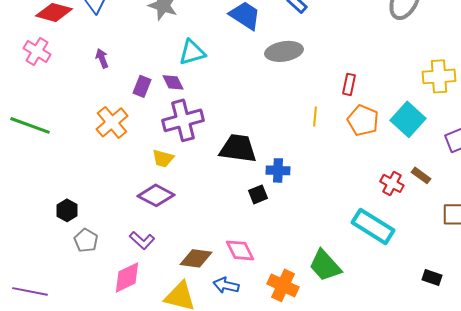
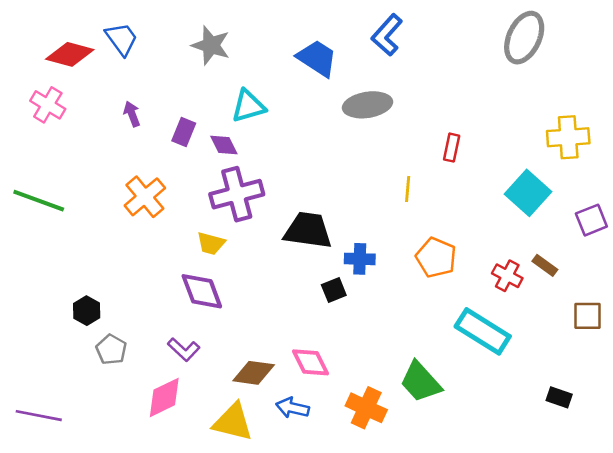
purple rectangle: (142, 86) -> (184, 132), moved
orange pentagon: (363, 120) -> (436, 258), moved
purple diamond: (156, 195) -> (202, 291), turned 42

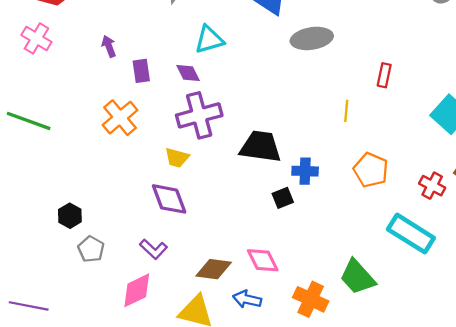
purple rectangle: (184, 132) -> (141, 71), moved, turned -30

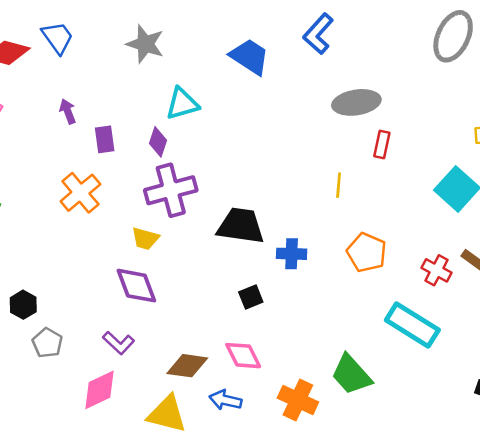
gray ellipse: (312, 38) -> (356, 102), moved
purple diamond: (188, 73) -> (158, 142), turned 45
black square: (283, 198) -> (251, 297), moved

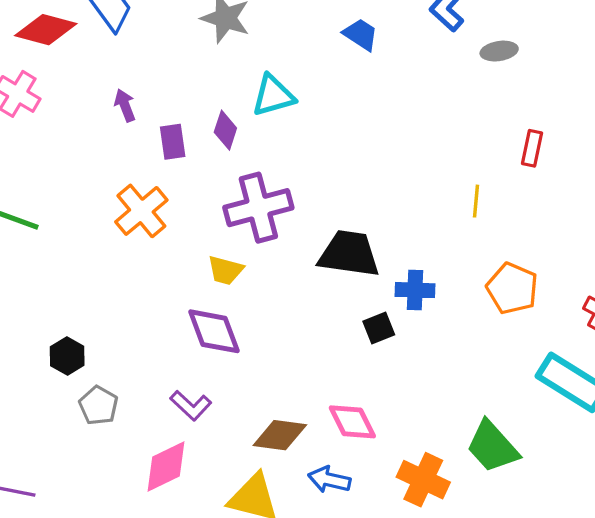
blue trapezoid: (250, 57) -> (361, 35), size x0.7
gray ellipse: (356, 102) -> (499, 51), moved, size x0.6
purple diamond: (158, 142) -> (225, 130), moved
black square: (251, 297) -> (379, 328), moved

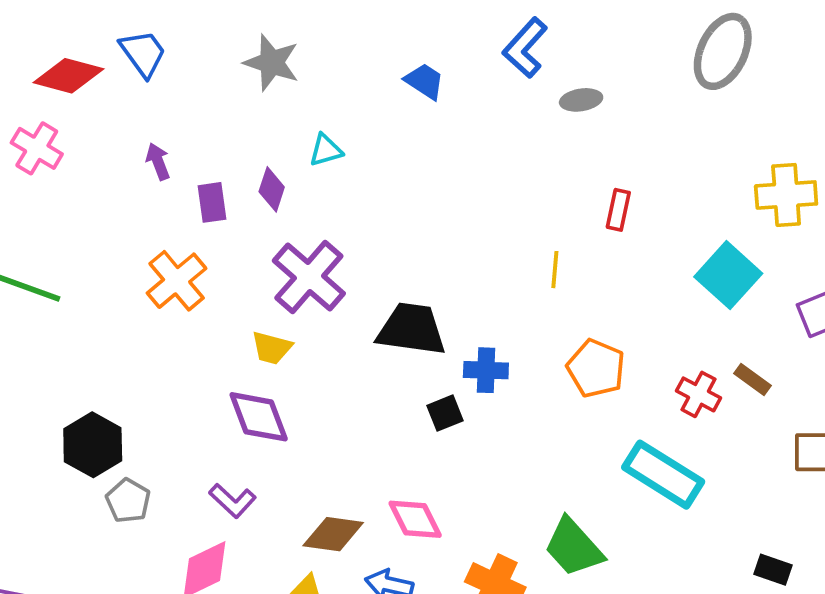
cyan triangle: (273, 96) -> (326, 150), size x0.7
purple cross: (258, 208) -> (309, 277), turned -34
black hexagon: (67, 356) -> (93, 445), size x1.5

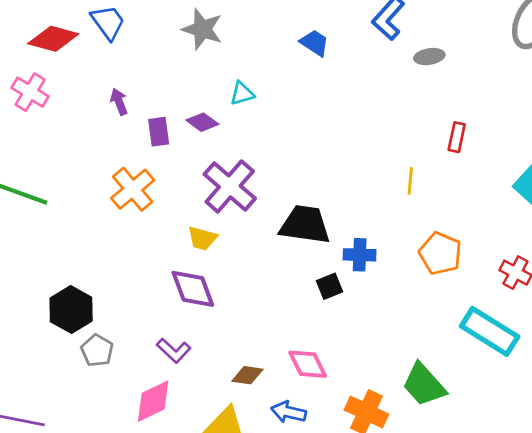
purple diamond: (272, 189) -> (202, 122), turned -72
brown diamond: (333, 534) -> (247, 375), size x0.7

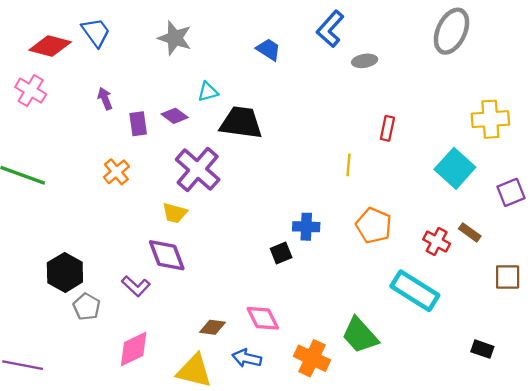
orange cross: (133, 189) -> (116, 172), size x0.7
black trapezoid: (305, 225) -> (241, 123), moved
purple L-shape: (174, 351) -> (136, 286), moved

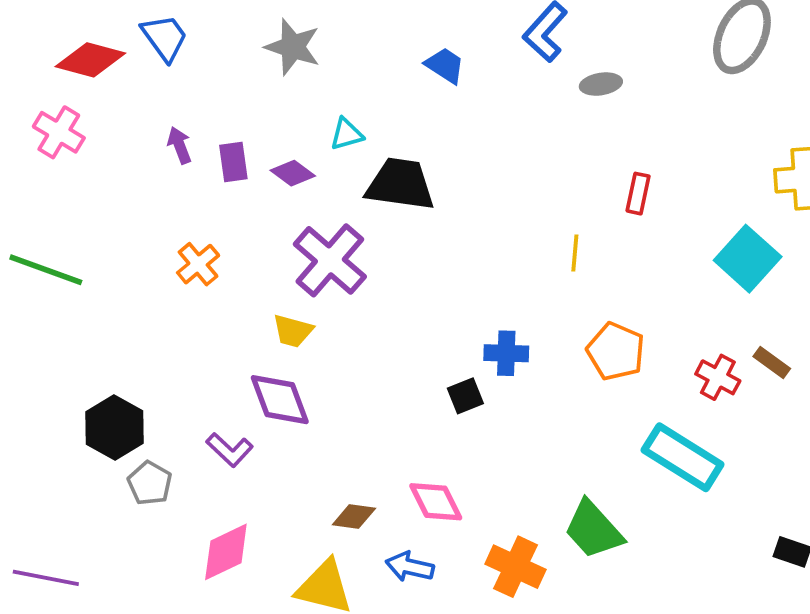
purple rectangle: (138, 124) -> (233, 162), moved

